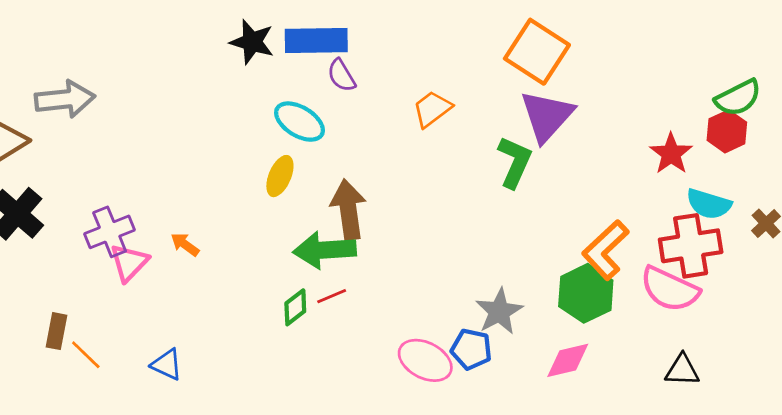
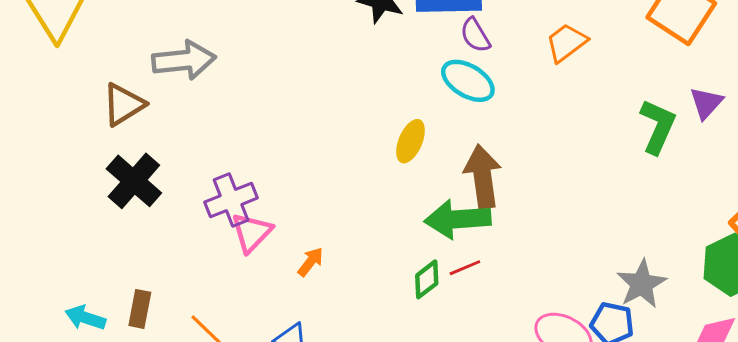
orange trapezoid: (432, 109) -> (566, 43), moved
purple triangle: (547, 116) -> (706, 103), moved, size x0.6
cyan ellipse: (299, 122) -> (468, 81), moved
orange arrow: (185, 244) -> (310, 262), moved, turned 92
brown rectangle: (56, 331) -> (140, 309), moved

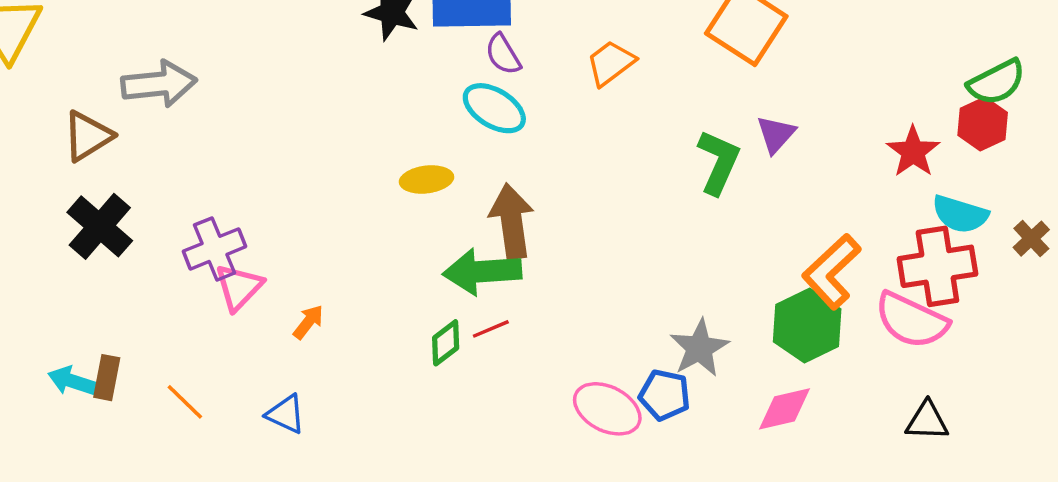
yellow ellipse: (411, 141) -> (427, 179), turned 60
cyan arrow: (85, 318) -> (72, 381), moved

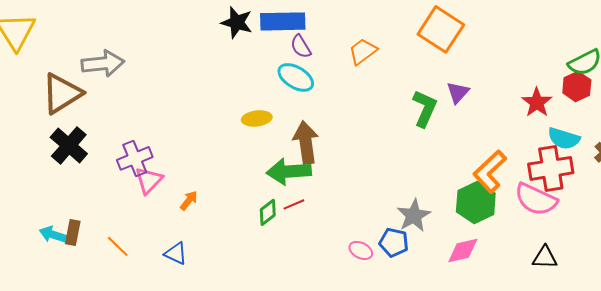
brown triangle: (88, 136) -> (62, 93), size x1.4
pink ellipse: (607, 409) -> (361, 250), size x0.6

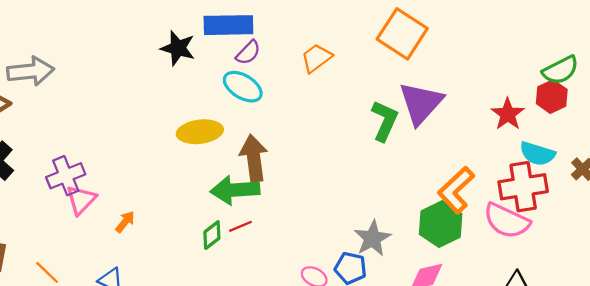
black star: (237, 22) -> (178, 48), moved
purple semicircle: (301, 46) -> (248, 53), turned -105
purple triangle: (458, 92) -> (421, 103), size x1.8
yellow ellipse: (257, 118) -> (200, 132), size x1.4

